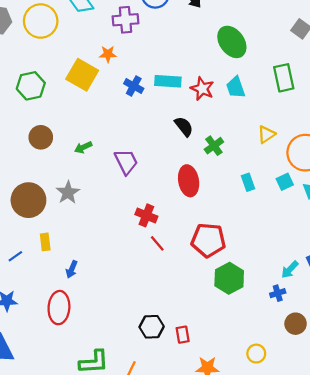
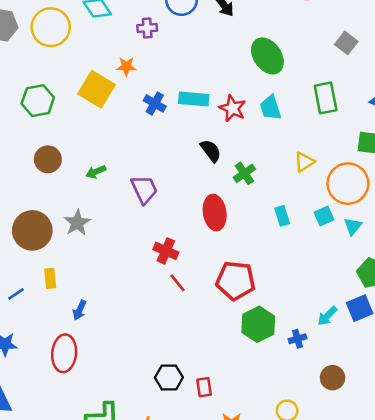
purple cross: (125, 20) -> (147, 28), size x0.7
blue cross: (278, 293) -> (298, 339), moved

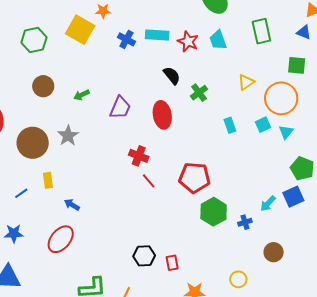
purple trapezoid: (144, 189) -> (120, 108), turned 50
red ellipse: (215, 213) -> (162, 115), moved
blue arrow: (80, 310) -> (72, 205), turned 98
red ellipse: (64, 353) -> (61, 239), turned 36

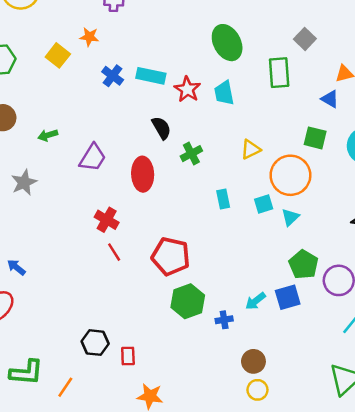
yellow square: (80, 30) -> (58, 55), size x0.7
green rectangle: (261, 31) -> (279, 73), moved
yellow circle: (238, 279) -> (257, 390), moved

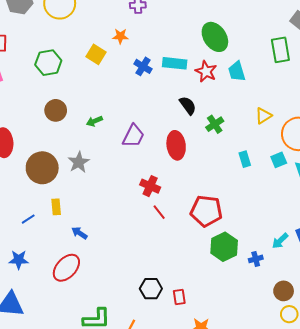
green ellipse: (227, 43) -> (215, 37), moved

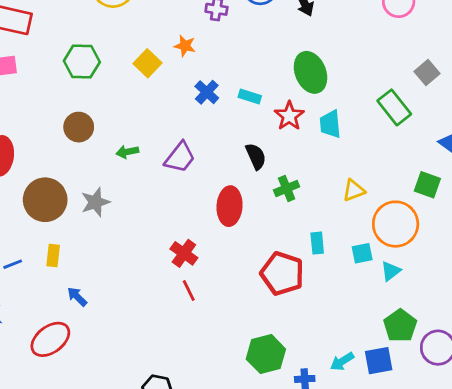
green rectangle: (280, 50) -> (394, 107), turned -40
cyan rectangle: (175, 63) -> (250, 97), size x0.7
purple trapezoid: (133, 136) -> (180, 157), moved
red pentagon: (206, 211) -> (282, 273), moved

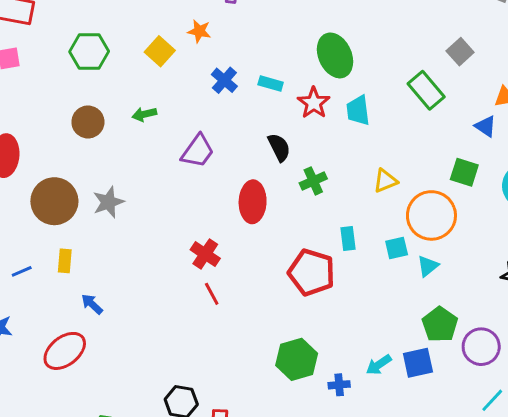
green arrow: (127, 152) -> (144, 114), moved

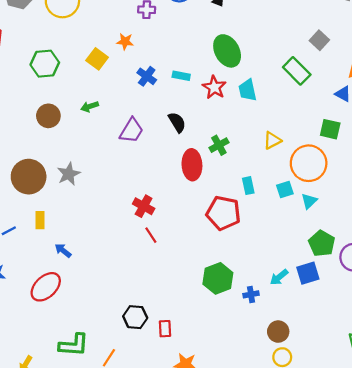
black semicircle: (279, 147) -> (177, 122), moved
red ellipse: (253, 202) -> (192, 165), moved

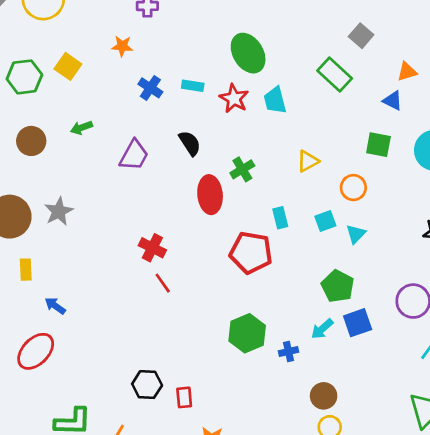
yellow square: (97, 59) -> (68, 66), moved
orange circle: (309, 163) -> (353, 188), size x0.6
green pentagon: (322, 243) -> (338, 286), moved

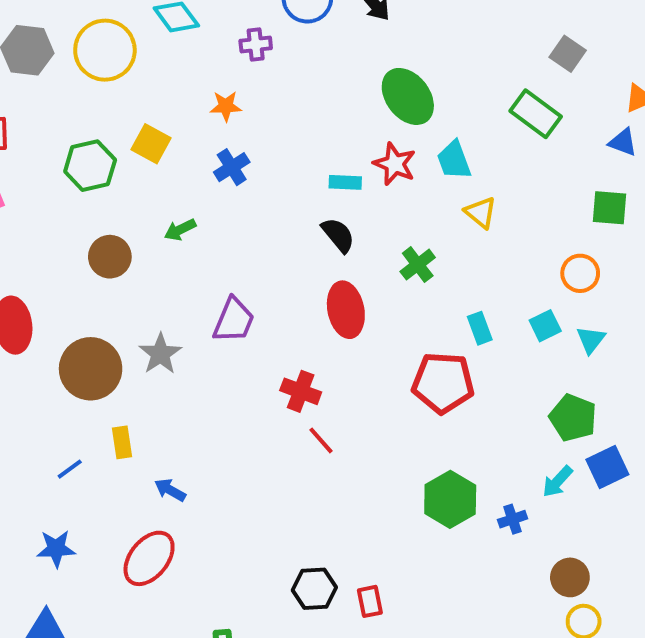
cyan rectangle: (193, 86) -> (345, 182), moved
blue cross: (150, 88) -> (232, 167), moved, turned 30
purple trapezoid: (134, 155) -> (234, 320), moved
yellow triangle: (308, 161) -> (481, 213), moved, turned -45
red ellipse: (210, 195) -> (346, 310), moved

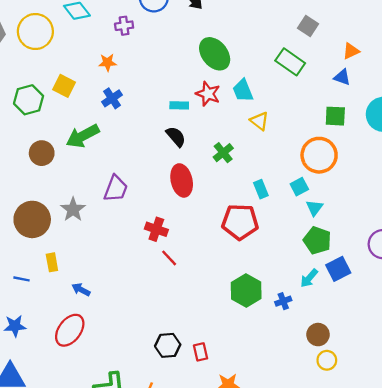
green arrow: (180, 230) -> (83, 136), size x1.8
orange circle: (580, 273) -> (319, 155), size x1.6
cyan triangle: (591, 340) -> (314, 208), moved
blue line: (70, 469) -> (22, 279), turned 49

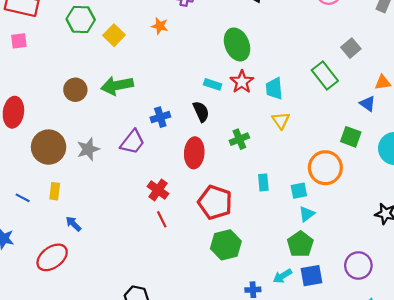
green ellipse: (215, 54) -> (237, 44), moved
blue cross: (112, 98) -> (160, 117), moved
green hexagon: (29, 100) -> (81, 19), moved
red pentagon: (240, 222) -> (215, 202), moved
green hexagon: (246, 290) -> (226, 245), moved

